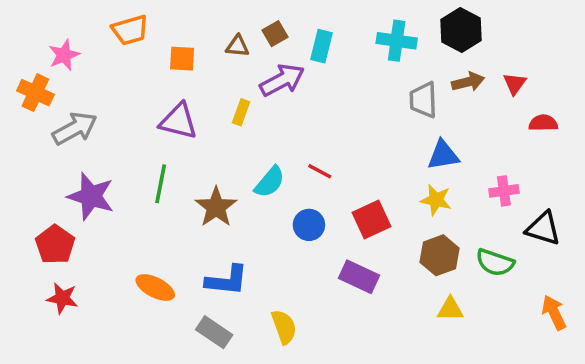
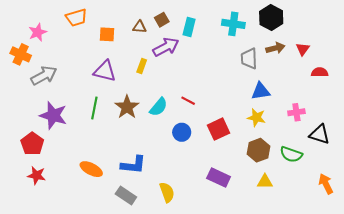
brown star: (216, 207) -> (127, 107), moved
purple rectangle: (359, 277) -> (219, 178), moved

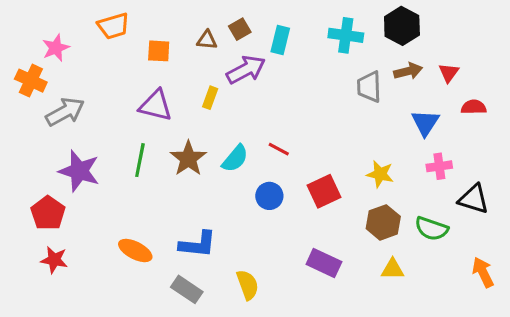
blue triangle: (261, 91) -> (425, 123), moved, turned -48

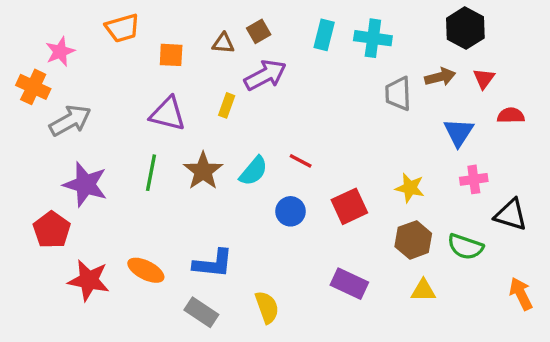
black hexagon: (402, 26) -> (465, 28), moved
cyan rectangle: (280, 40) -> (324, 35), moved
red star: (54, 260) -> (89, 280), moved, size x1.4

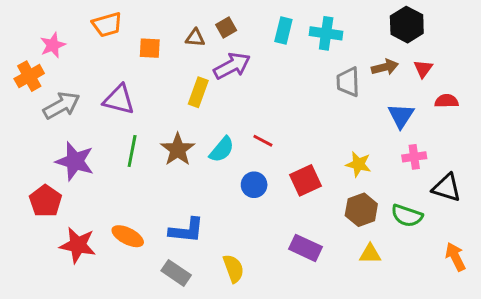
orange cross: (33, 87) -> (29, 76), turned 36
yellow rectangle: (227, 105) -> (198, 92), size x1.4
purple triangle: (168, 114) -> (119, 100), moved

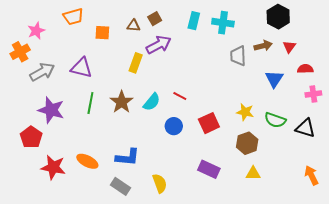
pink cross: (414, 157) -> (313, 94), moved
green semicircle: (407, 216) -> (275, 120), moved

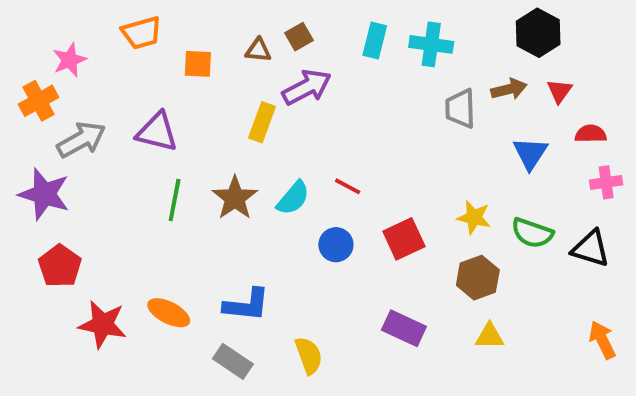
purple star: (51, 110) -> (44, 194), moved

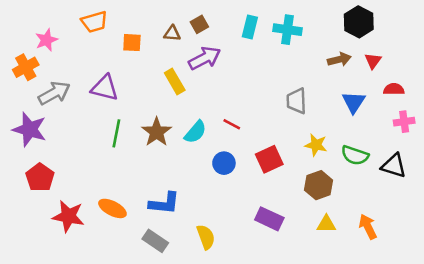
gray trapezoid: (460, 109) -> (297, 101), moved
yellow rectangle: (262, 122) -> (175, 81), turned -50
orange arrow: (602, 340) -> (368, 227), moved

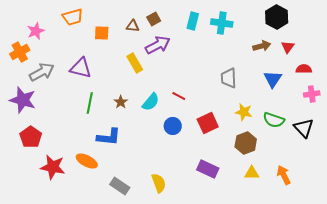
brown star: (157, 132) -> (121, 102), size x0.6
black triangle: (394, 166) -> (304, 128), turned 30
blue L-shape: (164, 203) -> (109, 137), moved

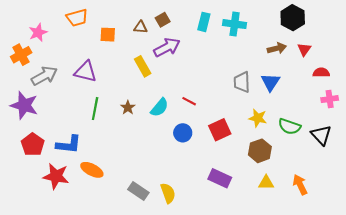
blue triangle: (273, 79) -> (270, 82), moved
blue L-shape: (109, 137) -> (69, 144), moved
gray rectangle: (120, 186) -> (138, 191), moved

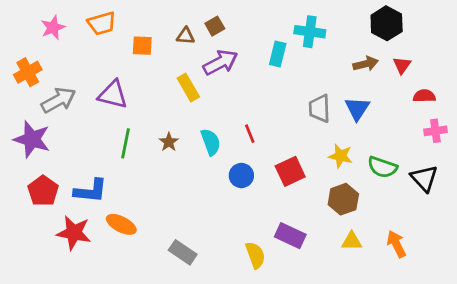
cyan rectangle: (204, 22) -> (278, 54), moved
pink star: (38, 32) -> (53, 28), moved
red line: (189, 101) -> (250, 134), turned 40
cyan semicircle: (159, 108) -> (211, 142), turned -60
yellow semicircle: (168, 193) -> (255, 255), moved

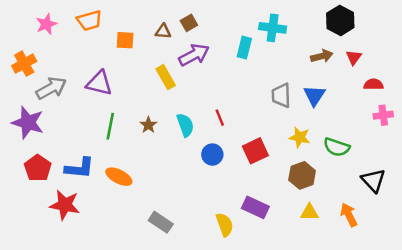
black triangle: (424, 178) -> (373, 180), moved
orange ellipse: (121, 224) -> (119, 177), moved

